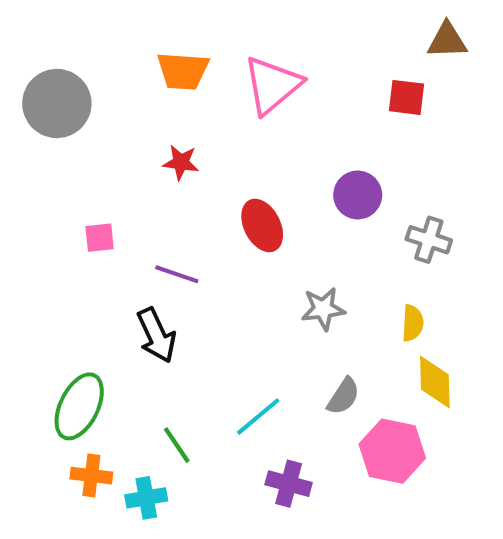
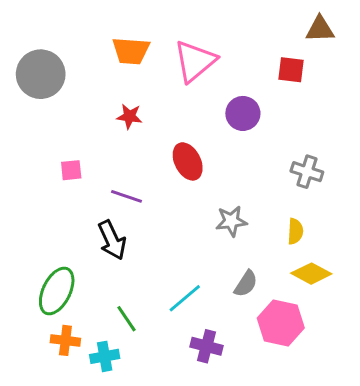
purple circle: (358, 195) -> (243, 113), moved
yellow diamond: (435, 382) -> (311, 274), turned -60

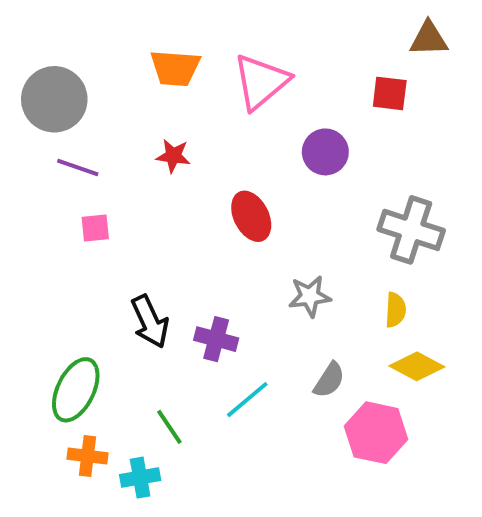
gray cross: (307, 172) -> (411, 230), size x1.5
purple line: (127, 196) -> (78, 168), moved
purple cross: (207, 346) -> (216, 339), moved

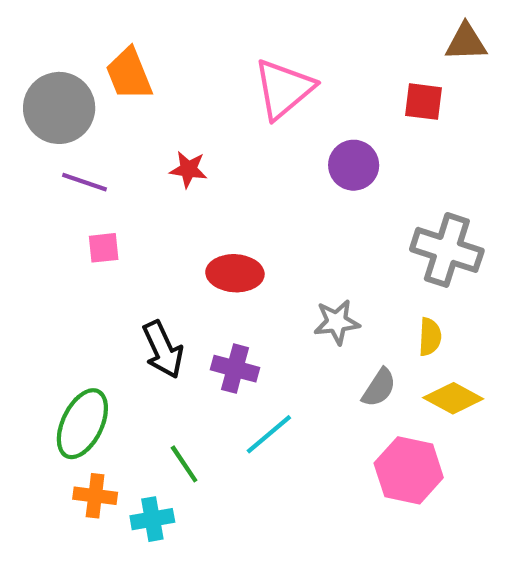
orange trapezoid: (175, 68) -> (129, 74), moved, turned 64
red ellipse: (251, 216) -> (235, 273), moved, turned -60
gray semicircle: (329, 380) -> (379, 388), moved

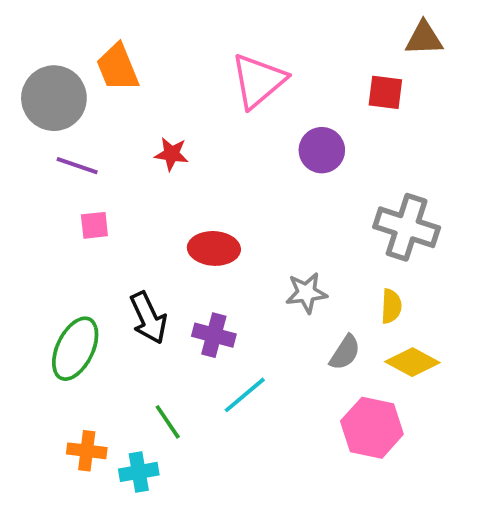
green ellipse: (82, 424) -> (75, 349), moved

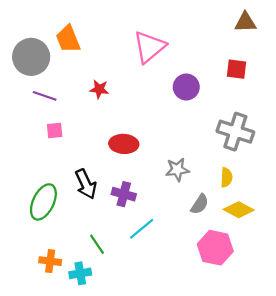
red square: (385, 92) -> (236, 69), moved

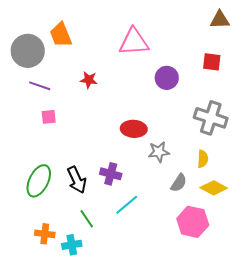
pink triangle: (149, 47) -> (134, 42), turned 36
red ellipse: (124, 144) -> (134, 129), moved
black arrow: (86, 184) -> (77, 180), moved

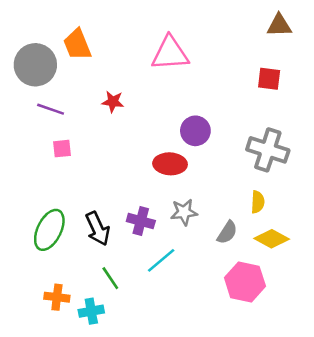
purple circle: (167, 78) -> (195, 131), moved
gray star: (159, 152) -> (184, 212), moved

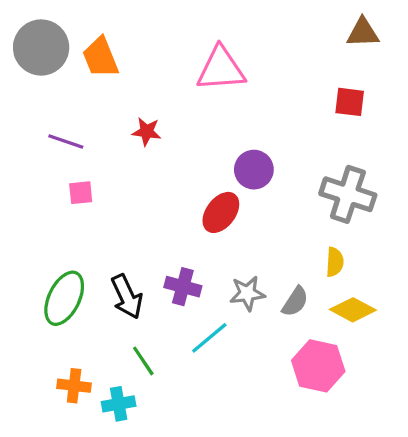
gray circle: (35, 65) -> (41, 47), moved
red ellipse: (170, 164) -> (221, 212), turned -56
gray star: (184, 212) -> (247, 293), moved

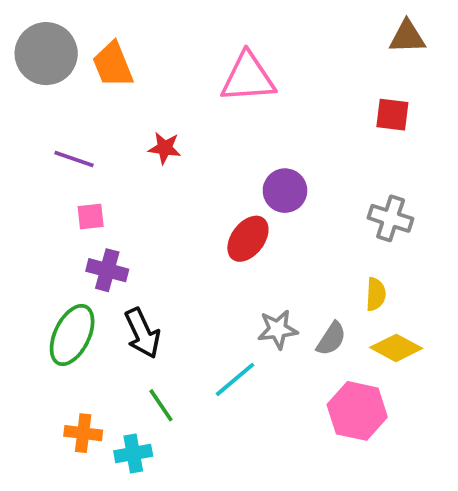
gray cross: (348, 194) -> (391, 218), size x0.7
purple cross: (183, 287) -> (107, 270), moved

